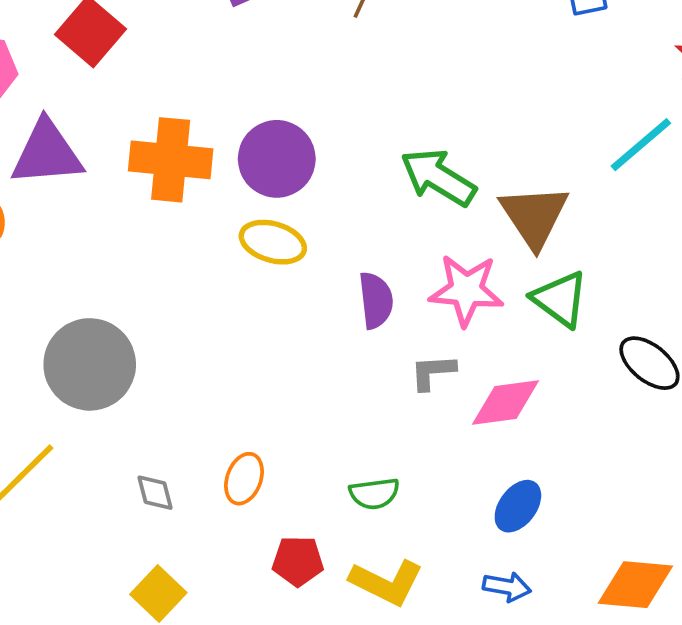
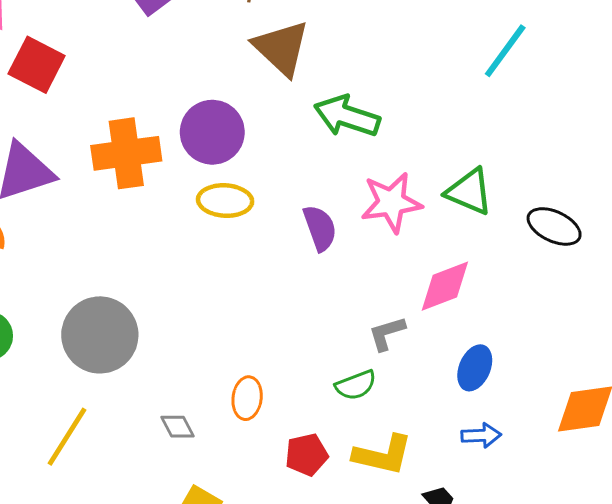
brown triangle: (534, 216) -> (281, 48), moved
gray L-shape: (433, 372) -> (387, 333), moved

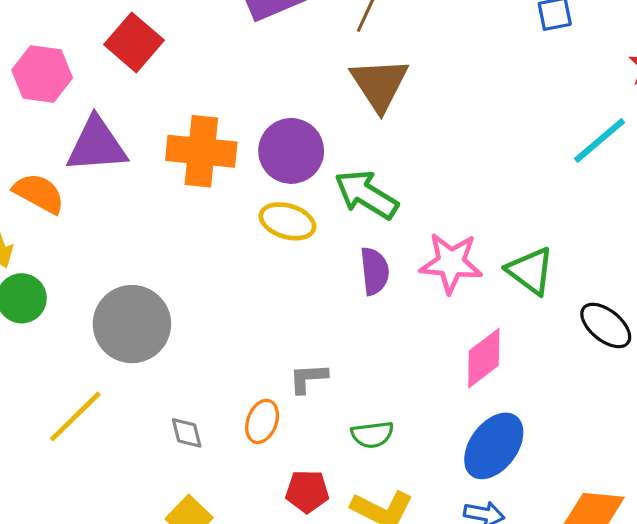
green arrow: (347, 116) -> (366, 195), moved
pink diamond: (445, 286) -> (484, 358), turned -30
gray L-shape: (387, 333) -> (308, 378), moved
blue ellipse: (475, 368) -> (494, 446), size x1.5

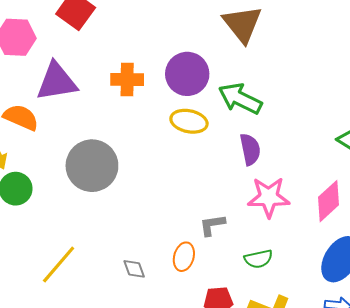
orange cross: (201, 151) -> (127, 79), size x0.7
pink star: (451, 263) -> (269, 197), moved
gray circle: (132, 324) -> (92, 166), moved

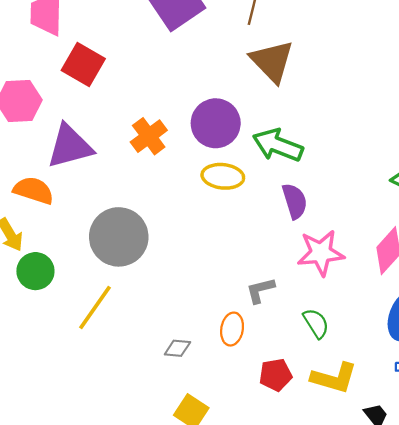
orange cross: (127, 79) -> (149, 136), turned -32
green semicircle: (258, 259) -> (316, 323), turned -104
yellow line: (59, 265) -> (95, 307), moved
gray diamond: (134, 269) -> (177, 348), turned -60

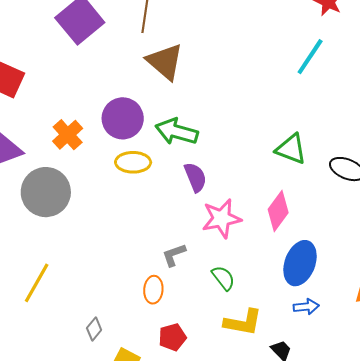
gray circle: (119, 237) -> (46, 192), moved
gray diamond: (177, 348) -> (94, 329), moved, turned -50
red pentagon: (276, 375) -> (172, 337), moved

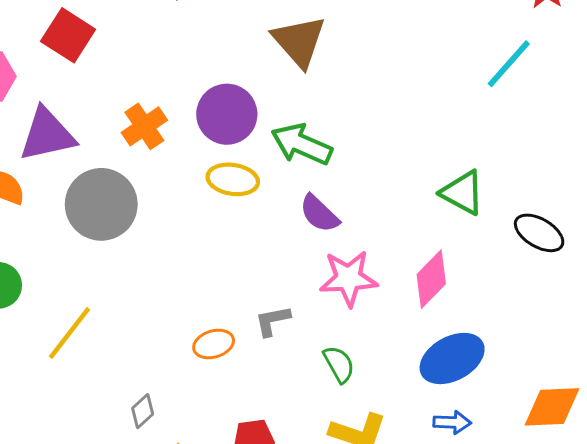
purple semicircle: (195, 177) -> (319, 214), turned 148
blue ellipse: (300, 263) -> (452, 358), turned 33
orange ellipse: (153, 290) -> (214, 344), moved, turned 60

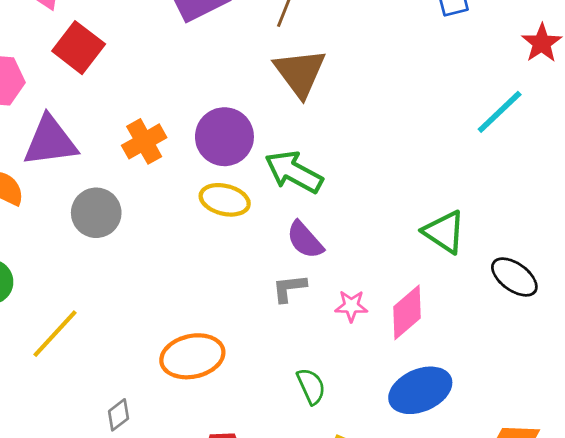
gray circle: (101, 204) -> (96, 213), size x0.7
pink star: (348, 278) -> (351, 306), moved, size x0.6
gray L-shape: (273, 321) -> (289, 288), moved
orange ellipse: (214, 344) -> (192, 356), size x1.6

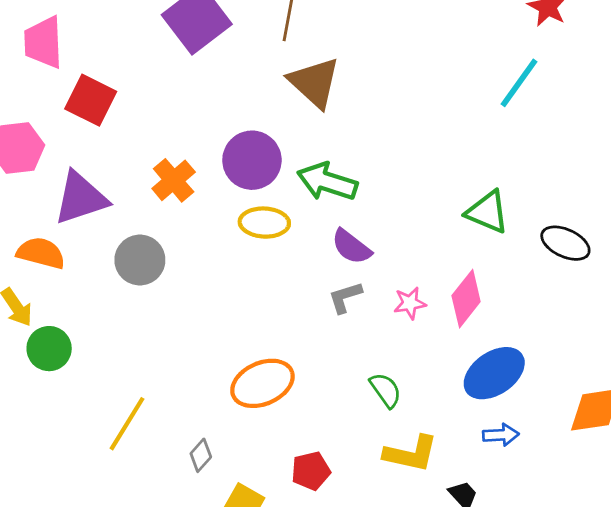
yellow line: (55, 334) -> (127, 424), moved

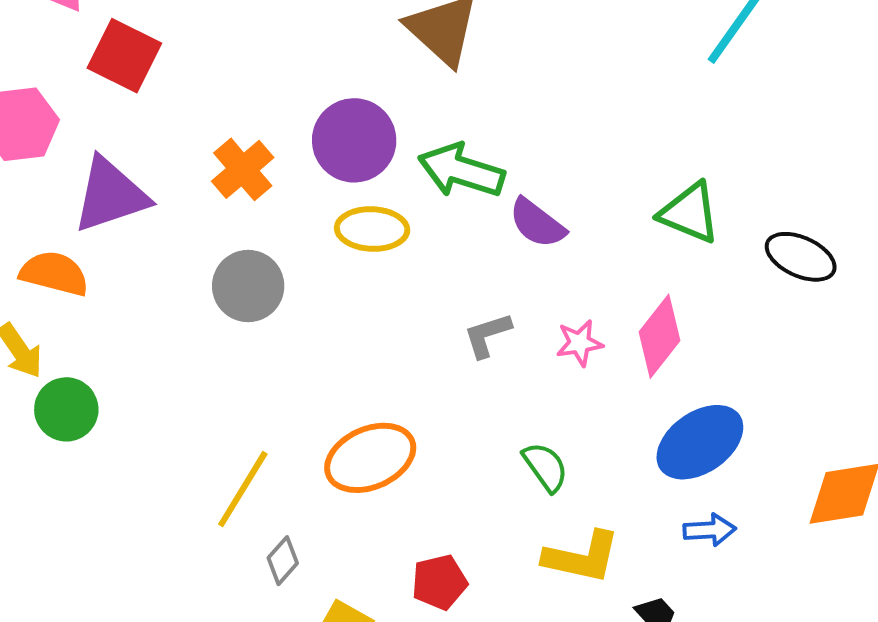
purple semicircle: (351, 247) -> (537, 223), moved
gray circle: (140, 260) -> (248, 286), moved
yellow line: (127, 424) -> (243, 489), moved

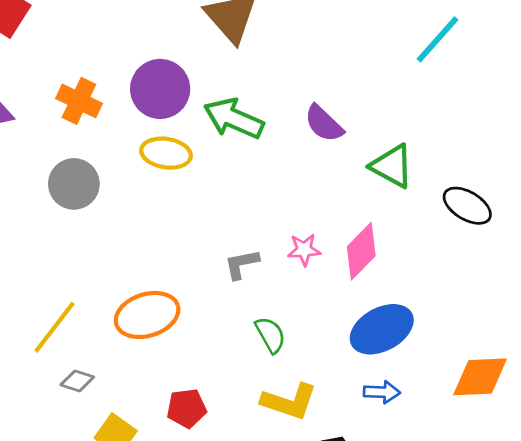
orange cross: (243, 169) -> (79, 101), turned -30
purple semicircle: (537, 223) -> (324, 124), moved
gray L-shape: (487, 335) -> (242, 264), moved
gray diamond: (283, 561) -> (77, 381), turned 60

